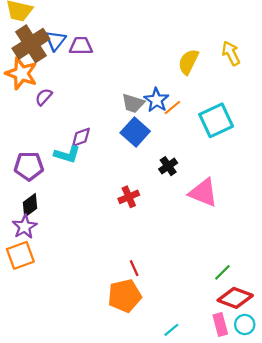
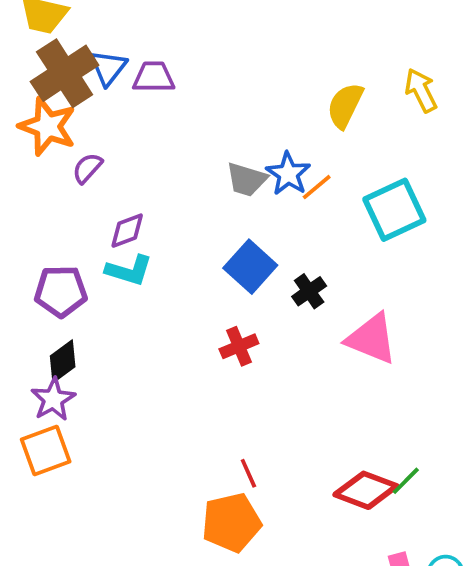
blue square: (135, 132) -> (250, 267), moved
purple diamond: (81, 137) -> (127, 231), moved
red diamond: (235, 298) -> (366, 490), moved

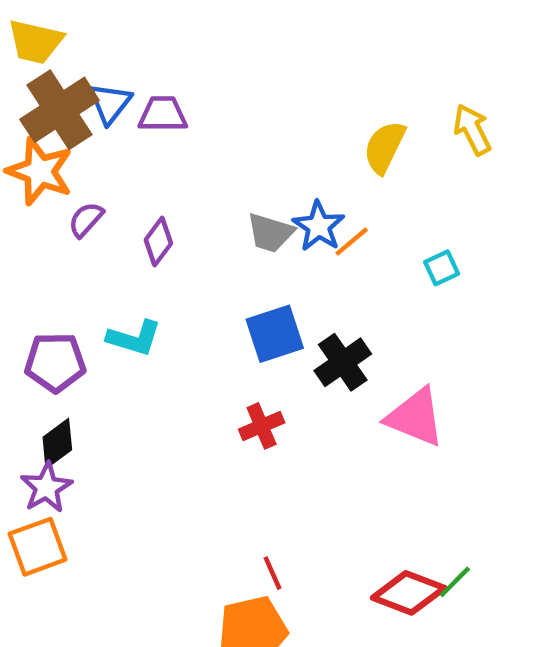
cyan square: (394, 210) -> (442, 268), size x0.5
purple diamond: (127, 231) -> (158, 242), moved, turned -33
blue square: (250, 267) -> (275, 334), turned 30
black cross: (309, 291) -> (343, 362), size x1.4

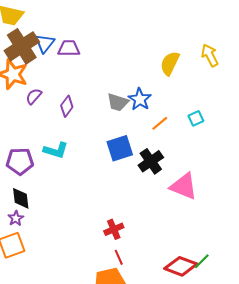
orange line: (352, 242) -> (160, 123), moved
red cross: (262, 426) -> (114, 229), moved
black diamond: (57, 444) -> (21, 198), turned -60
purple star: (46, 487) -> (16, 218), size x0.7

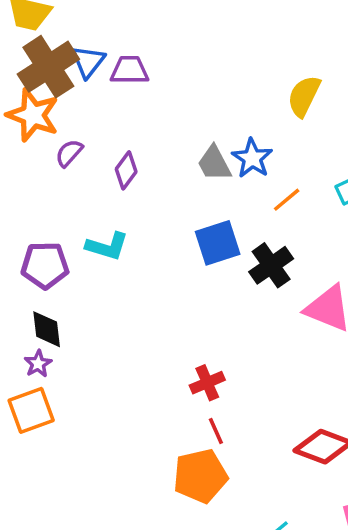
gray trapezoid: (118, 102) -> (214, 163), turned 45

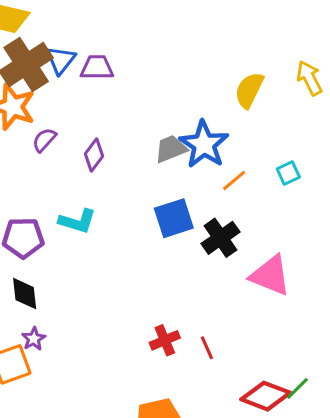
blue star: (252, 158) -> (204, 144), size x1.4
gray trapezoid: (214, 163) -> (171, 149), turned 96
purple star: (38, 364) -> (34, 339), moved
red line: (216, 431) -> (207, 348), moved

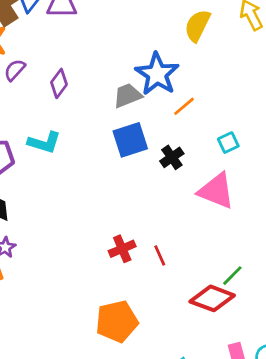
gray trapezoid: (171, 149) -> (128, 96), moved
cyan square: (288, 173) -> (228, 143), moved
black cross: (221, 238) -> (172, 157), size x0.7
green line: (297, 388) -> (232, 276), moved

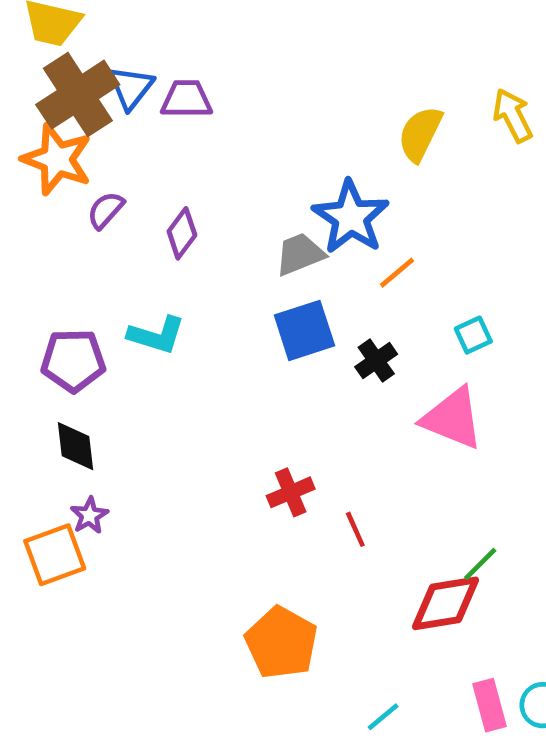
red cross: (122, 249) -> (291, 492), moved
red diamond: (212, 298) -> (446, 603), turned -30
orange pentagon: (117, 321) -> (281, 643), turned -30

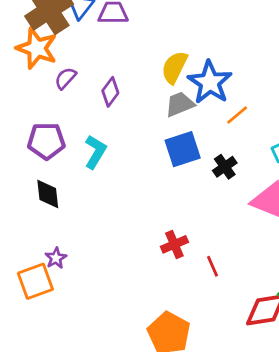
yellow semicircle: (420, 134) -> (174, 67), moved
cyan L-shape: (156, 335) -> (95, 152), turned -76
purple pentagon: (73, 361) -> (46, 141), moved
black diamond: (76, 446) -> (48, 194), moved

